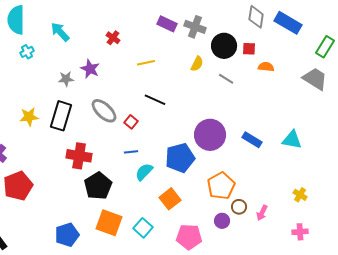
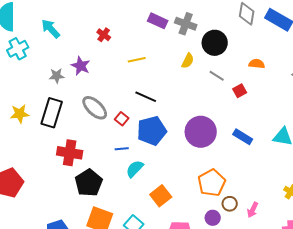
red square: (249, 49) -> (240, 91), moved, turned -32
cyan cross: (27, 52) -> (18, 49), size x1.5
blue pentagon: (180, 158) -> (152, 131), moved

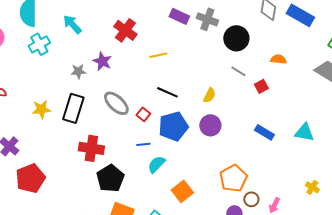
red cross: (104, 35) -> (125, 30), size x1.6
yellow semicircle: (188, 61) -> (209, 95), moved
purple circle: (201, 132) -> (210, 125), moved, size x0.7

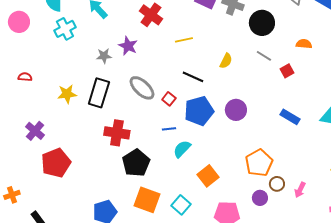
yellow semicircle: (209, 95) -> (226, 61), moved

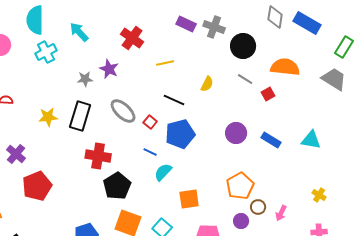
orange semicircle: (304, 44) -> (285, 67), size x1.8
purple circle: (236, 110) -> (236, 133), moved
blue line: (169, 129) -> (150, 152), turned 32
orange square: (208, 176) -> (189, 199), turned 30

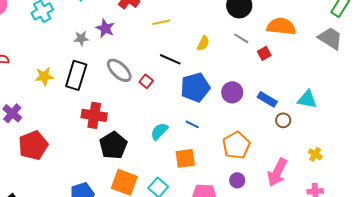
blue pentagon: (180, 134) -> (195, 87), moved
blue line: (150, 152) -> (192, 124), moved
brown circle: (258, 207) -> (283, 120), moved
pink arrow: (281, 213) -> (277, 172), size x1.8

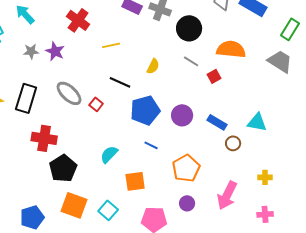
gray star: (81, 38) -> (31, 51), moved
blue line: (192, 124) -> (151, 145), moved
yellow cross: (315, 154) -> (265, 177), turned -32

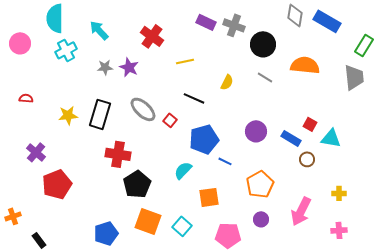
gray trapezoid: (280, 61) -> (354, 77), turned 52
red square: (214, 76) -> (310, 124), moved, turned -32
blue pentagon: (145, 110) -> (204, 139), moved

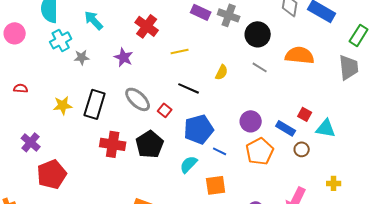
gray star: (105, 67) -> (82, 57), moved
cyan semicircle: (183, 170) -> (189, 164), moved
black pentagon: (137, 184) -> (150, 144), moved
orange pentagon: (260, 184) -> (260, 151), moved
orange square: (209, 197) -> (216, 185), moved

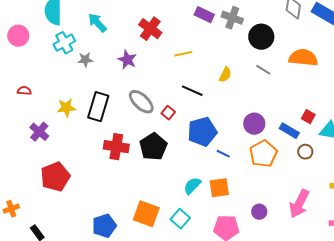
purple cross: (31, 142) -> (39, 132), moved
cyan semicircle: (189, 164) -> (192, 186), moved

